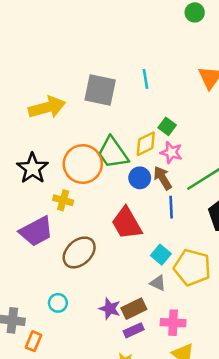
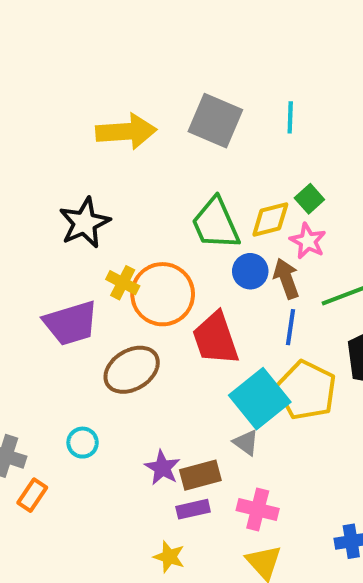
orange circle: (83, 164) -> (163, 294), moved
cyan square: (161, 255) -> (260, 399), size x1.8
yellow pentagon: (192, 267) -> (306, 390), moved

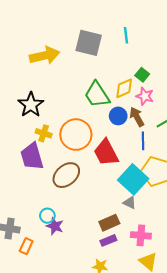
yellow cross: (123, 283) -> (44, 133), moved
purple trapezoid: (71, 323) -> (32, 156), turned 100
purple star: (162, 468) -> (55, 226), moved

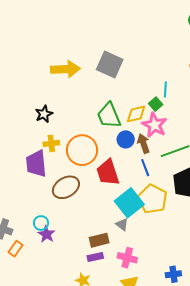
cyan line: (126, 35) -> (165, 90), moved
pink star: (145, 96) -> (154, 125), size x1.4
black star: (31, 105) -> (44, 114), size x0.7
yellow cross: (44, 133) -> (51, 143), turned -35
blue line: (143, 141) -> (145, 168), turned -30

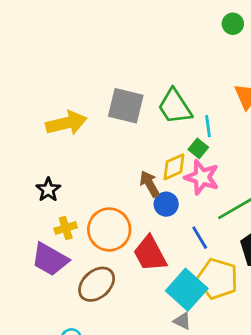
green trapezoid: (109, 116) -> (175, 107), moved
brown arrow: (143, 143) -> (150, 184), moved
purple trapezoid: (36, 164) -> (50, 259), turned -44

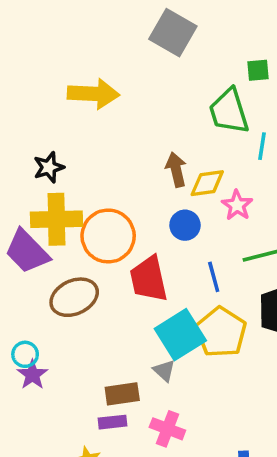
gray square: (126, 106) -> (173, 33), moved
green square: (198, 148) -> (258, 70), moved, turned 30
pink star: (202, 177) -> (237, 205), size x0.7
brown arrow: (150, 184) -> (176, 170), moved
yellow cross: (66, 228) -> (56, 219), size x1.8

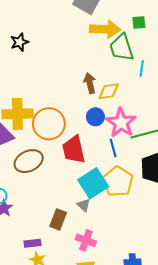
yellow arrow: (93, 94) -> (105, 29), moved
black star: (49, 167) -> (19, 42), moved
pink star: (237, 205) -> (121, 123), moved, size x1.6
brown rectangle: (122, 394) -> (58, 219), turned -60
purple rectangle: (113, 422) -> (33, 243), moved

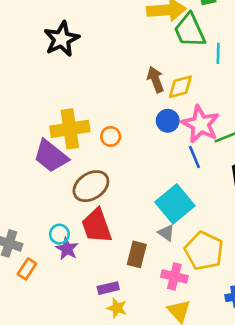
black star: (19, 42) -> (62, 39), size x1.5
orange circle: (49, 124) -> (111, 136), size x0.5
red trapezoid: (74, 150) -> (97, 226), moved
yellow pentagon: (118, 182) -> (204, 251), moved

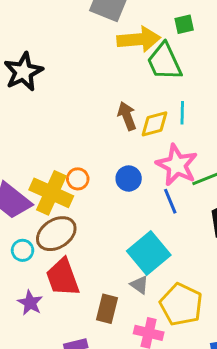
cyan line: (218, 53) -> (182, 113), moved
blue circle: (168, 121) -> (129, 179), moved
yellow cross: (70, 129) -> (51, 193), moved, turned 33
cyan circle: (59, 234) -> (23, 250), moved

